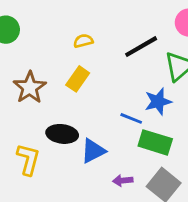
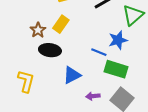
brown star: (30, 87) -> (38, 30), moved, size x0.7
black ellipse: (62, 134) -> (50, 50), moved

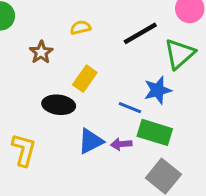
yellow rectangle: (61, 24) -> (85, 79), moved
brown star: (38, 30) -> (41, 52), moved
purple arrow: (93, 96) -> (121, 144), moved

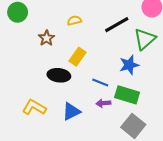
blue line: (130, 108) -> (100, 82), moved
blue triangle: (91, 141) -> (71, 111), moved
yellow L-shape: (24, 150) -> (34, 107), turned -75

